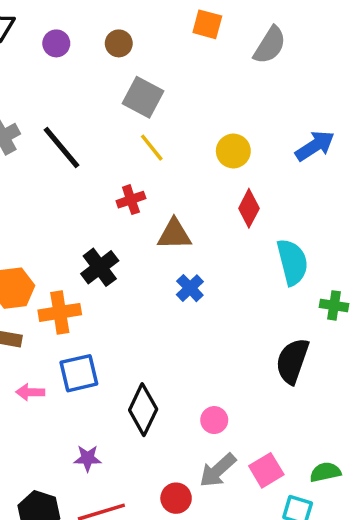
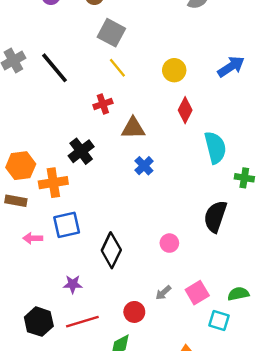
pink circle: (214, 420) -> (169, 243), moved
gray arrow: (218, 470) -> (163, 293), size x0.6

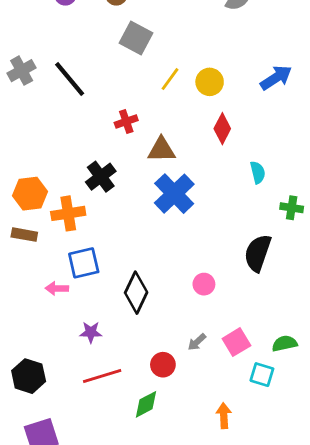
yellow line: (117, 68) -> (170, 79), moved, turned 75
cyan semicircle: (215, 148) -> (258, 172), size x0.6
blue cross: (144, 166) -> (174, 194), size x1.8
pink arrow: (33, 238) -> (57, 288), moved
black hexagon: (39, 322) -> (29, 376), moved

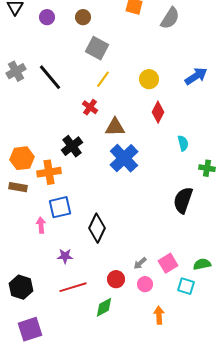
yellow line: (170, 79) -> (103, 79), moved
red cross: (126, 121) -> (90, 107), turned -35
pink circle: (204, 284) -> (145, 284), moved
pink arrow: (57, 288) -> (41, 225), turned 84

